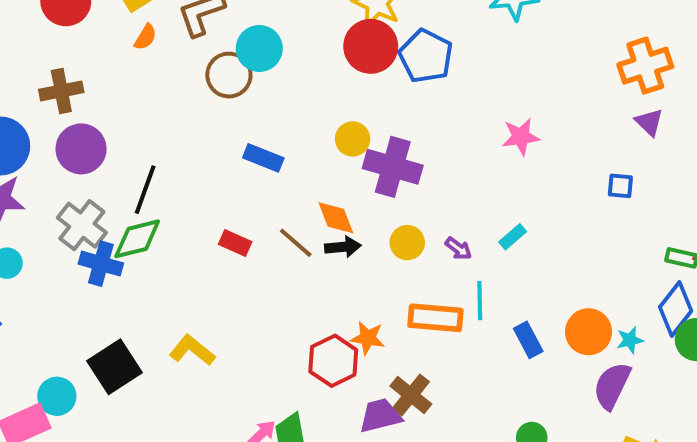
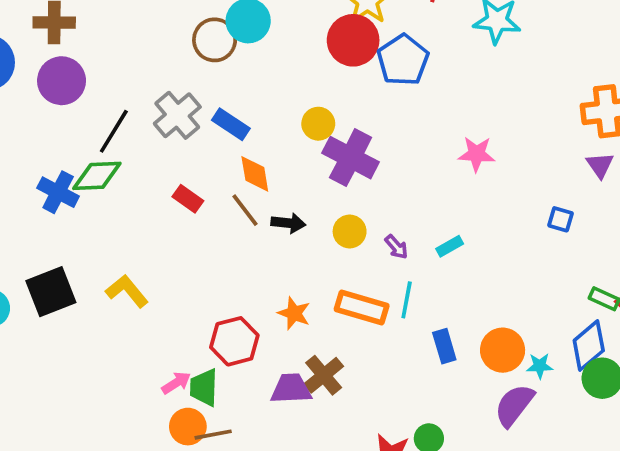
orange diamond: (336, 218) -> (255, 174), moved
gray cross: (82, 225) -> (177, 115), moved
red hexagon: (333, 361) -> (234, 341), moved

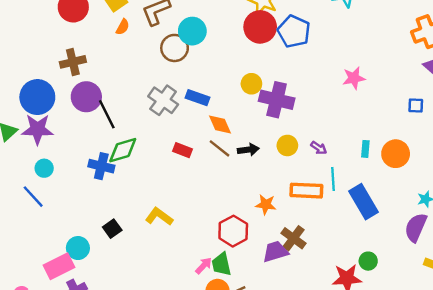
black line: (114, 131) -> (107, 114), moved, turned -44
cyan rectangle: (450, 246) -> (365, 149), moved, turned -42
black square: (51, 292) -> (112, 229), size x0.6
blue rectangle: (444, 346) -> (364, 202), size x1.6
orange circle: (503, 350) -> (396, 154), moved

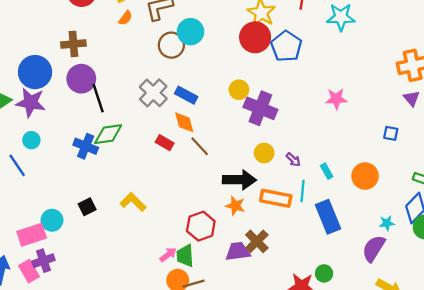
orange diamond: (220, 124) -> (184, 122), moved
cyan rectangle: (365, 149) -> (327, 171), moved, turned -42
black arrow: (248, 150) -> (239, 180), moved, size x1.6

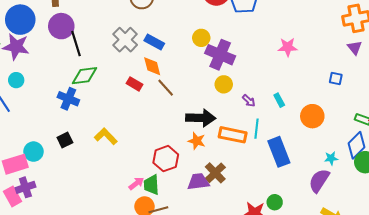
blue cross: (86, 146) -> (68, 99), moved
yellow circle: (264, 153) -> (224, 84), moved
cyan rectangle: (327, 171) -> (279, 100), moved

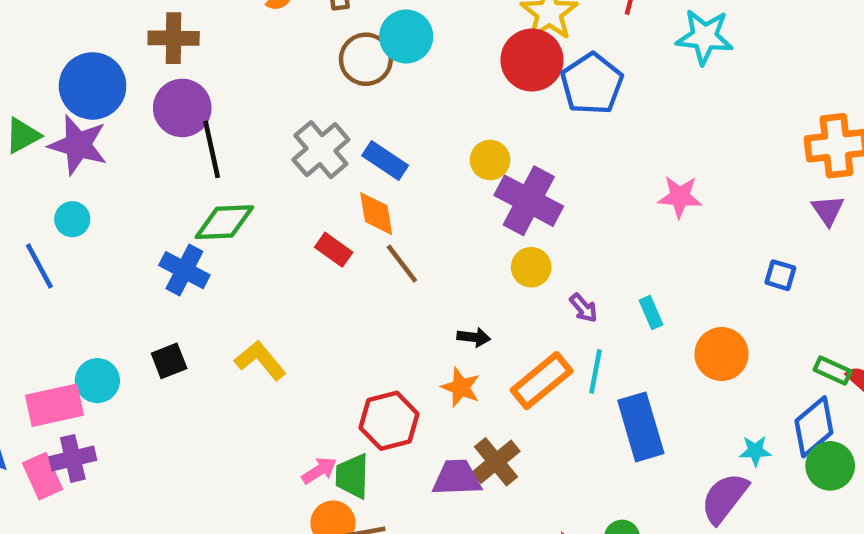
black arrow: (201, 118) -> (474, 337), size x0.5
orange rectangle: (233, 135) -> (542, 381), turned -56

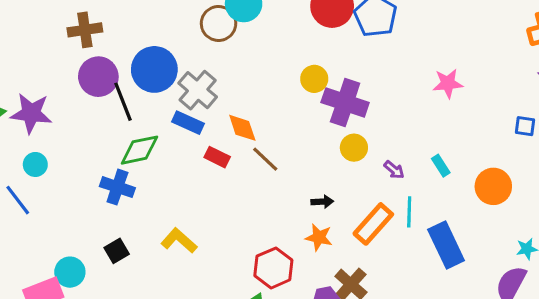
blue circle: (93, 86) -> (154, 69), moved
blue rectangle: (385, 160) -> (188, 123), moved

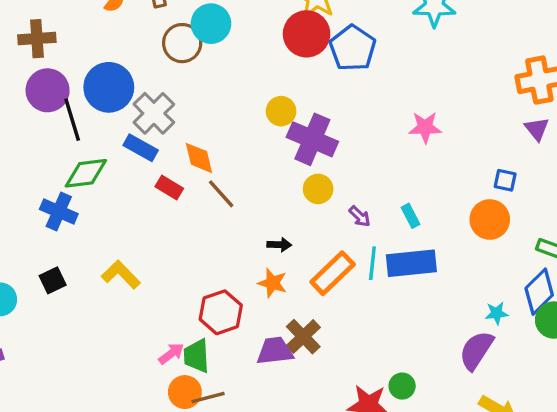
orange circle: (493, 186) -> (490, 219), moved
blue rectangle: (446, 245) -> (411, 263), moved, turned -75

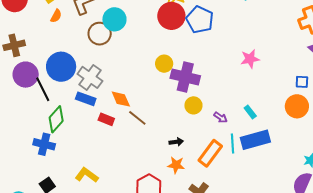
green diamond: (86, 173) -> (56, 119), turned -32

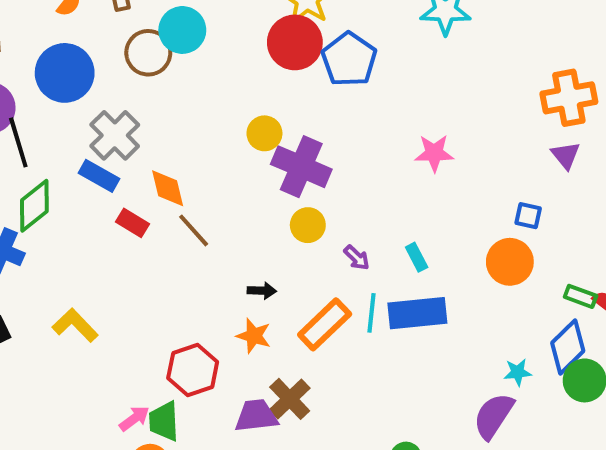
blue circle: (61, 67) -> (65, 73), moved

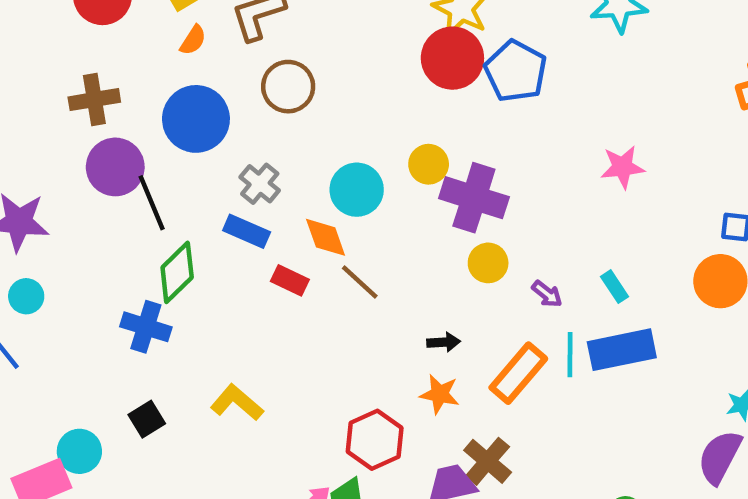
cyan circle: (182, 30) -> (357, 190), moved
gray cross: (115, 135) -> (260, 184), size x0.7

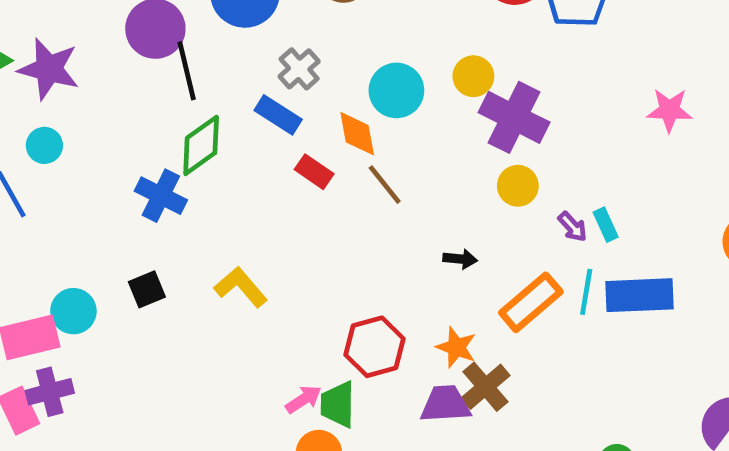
cyan rectangle: (615, 287) -> (606, 225), moved
orange star: (440, 394) -> (456, 347), moved

